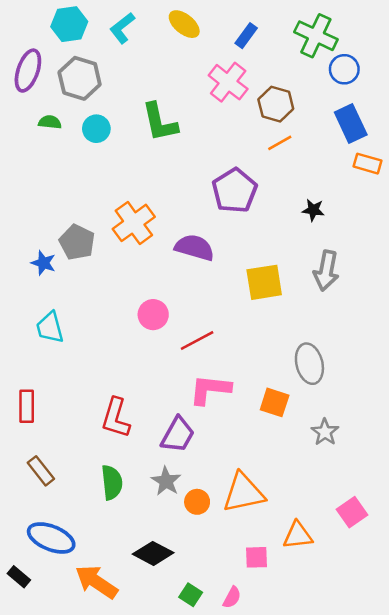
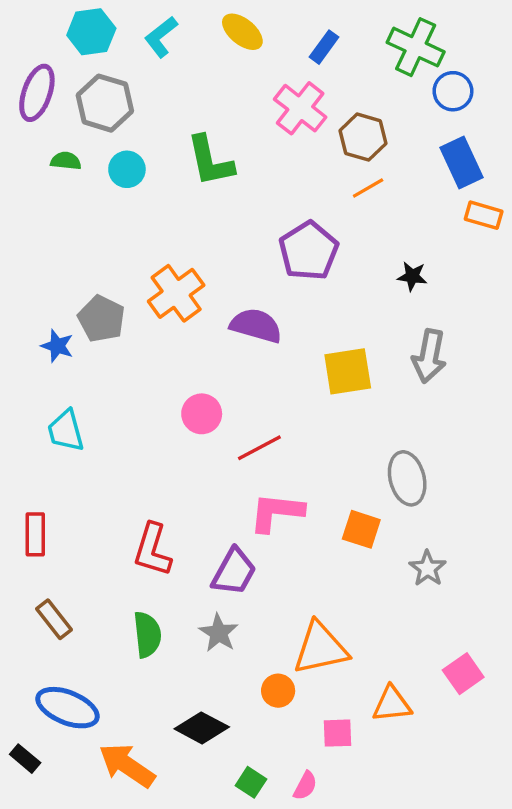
orange circle: (197, 502) -> (278, 691), moved

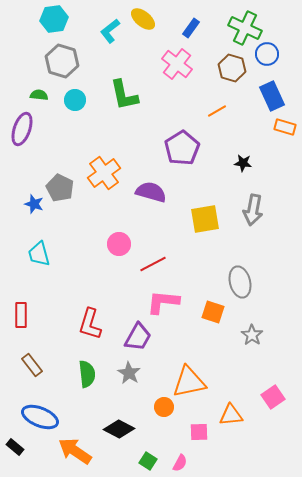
cyan L-shape: (161, 37) -> (110, 31), moved
purple ellipse: (37, 93) -> (22, 129), moved
brown hexagon: (363, 137) -> (232, 68), moved

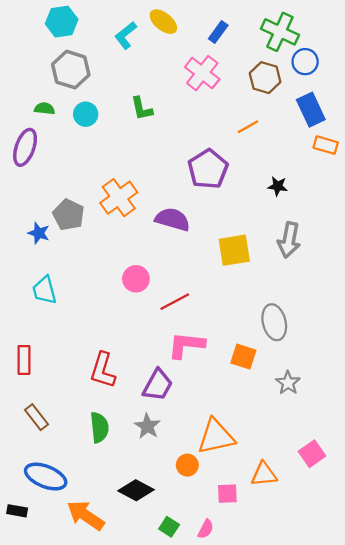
green L-shape: (124, 95) -> (142, 108), size x0.7
black rectangle: (15, 447) -> (17, 511), turned -30

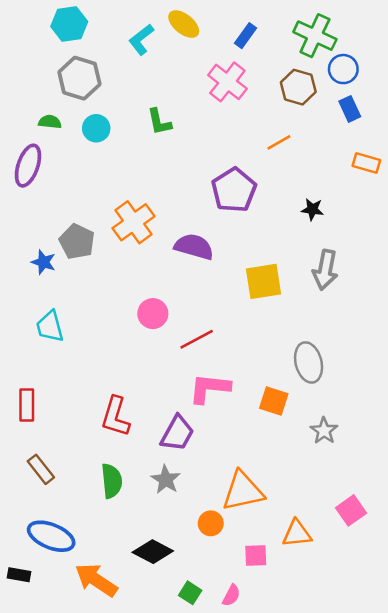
blue rectangle: (311, 110) -> (350, 109), moved, size x0.7

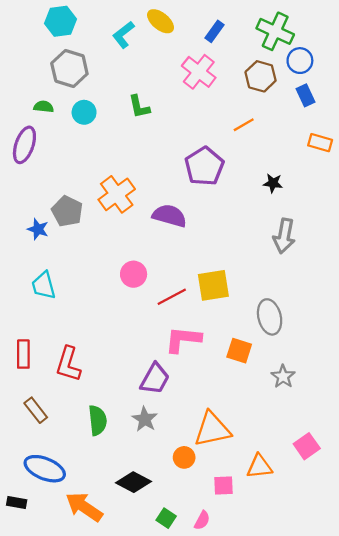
yellow square: (263, 281) -> (213, 285), moved
red L-shape: (115, 417) -> (68, 364), moved

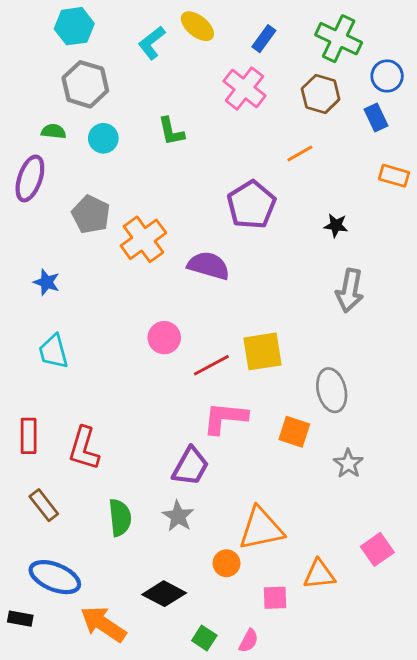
blue circle: (300, 61) -> (387, 76), moved
gray pentagon: (67, 211) -> (91, 214), moved

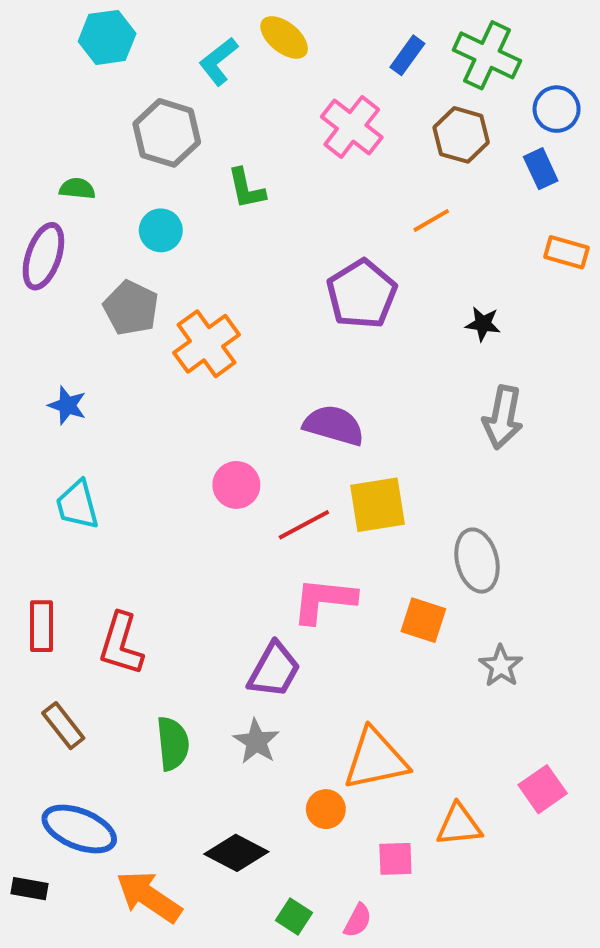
blue rectangle: (264, 39) -> (407, 55), moved
gray hexagon: (85, 84) -> (167, 133), moved
cyan circle: (103, 138) -> (161, 230), moved
purple semicircle: (208, 266) -> (334, 425), moved

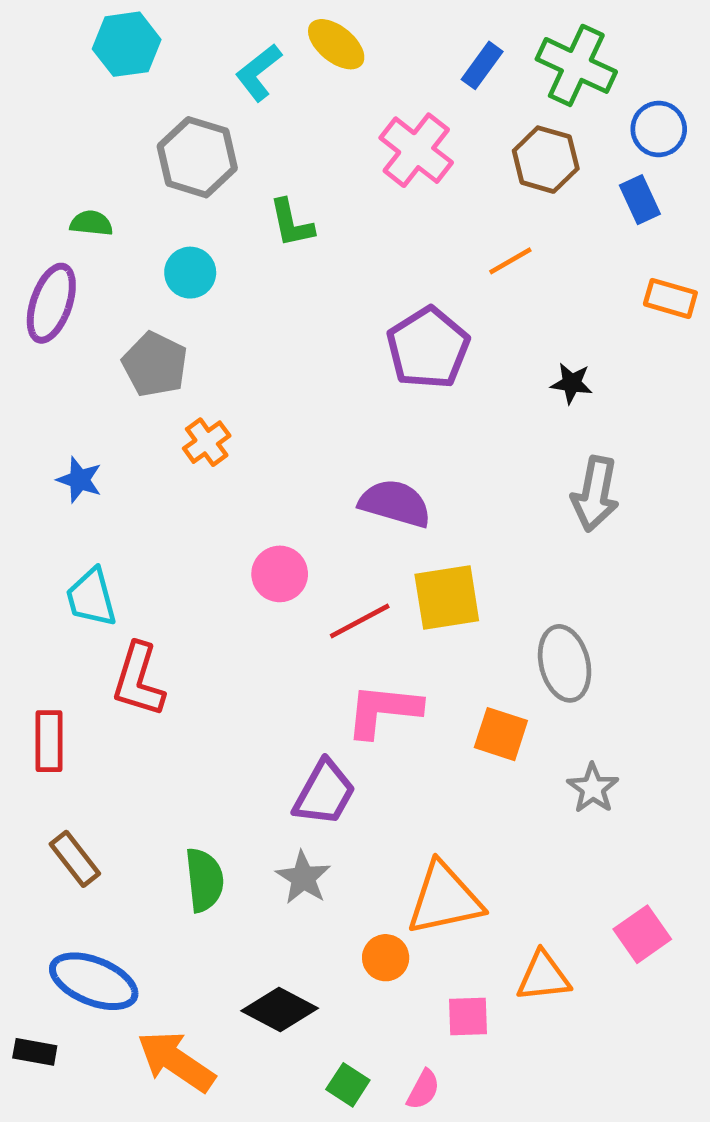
orange cross: (207, 344) -> (207, 442), moved, size x0.6
red L-shape: (121, 644) -> (138, 680), moved

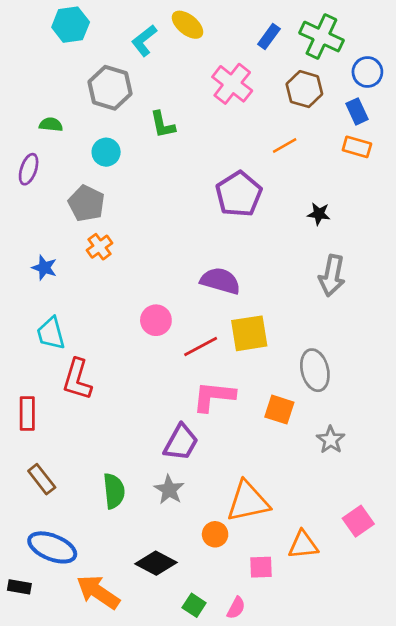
orange rectangle: (670, 298) -> (357, 147), moved
purple ellipse: (51, 303) -> (29, 169), size x0.7
orange cross: (207, 442) -> (99, 247), moved

